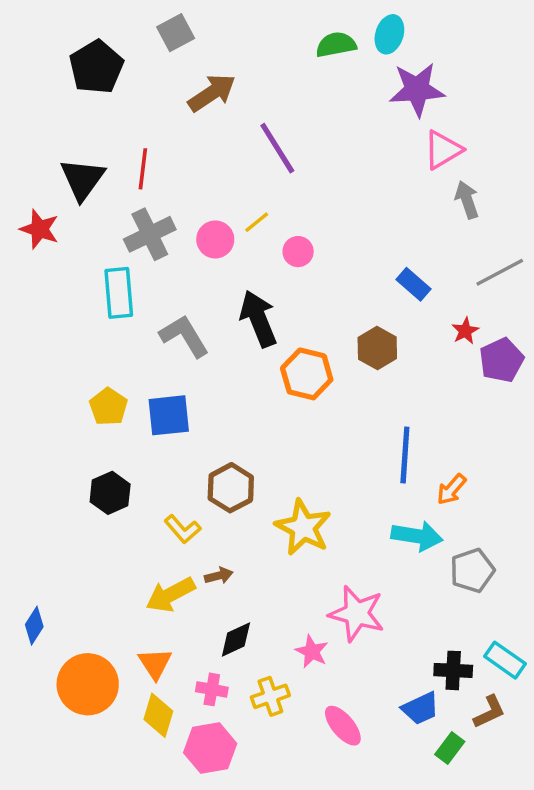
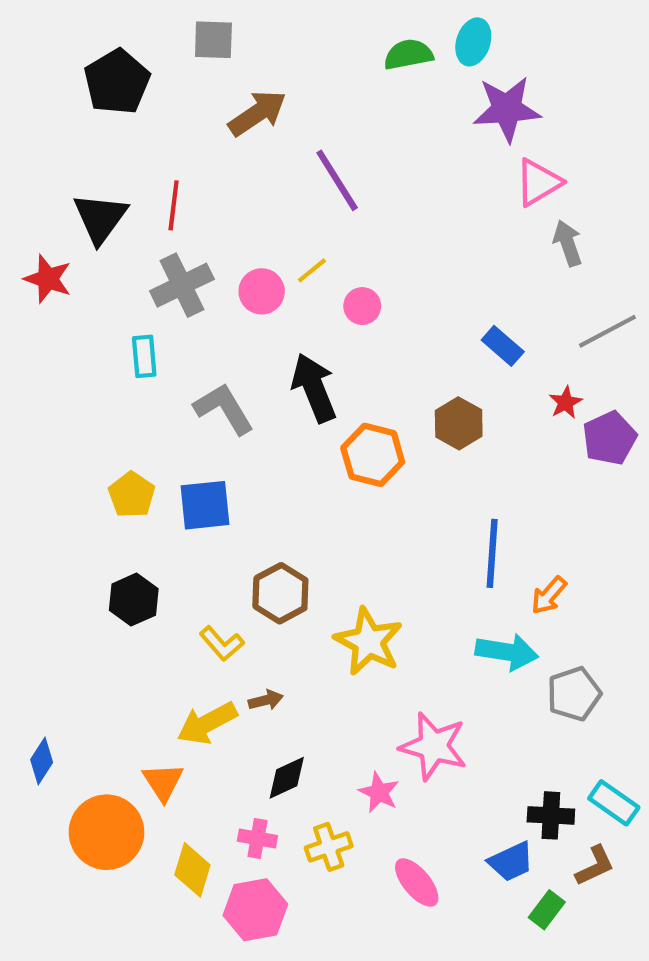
gray square: (176, 33) -> (213, 40), turned 30
cyan rectangle: (119, 293) -> (144, 356), size x0.7
orange triangle: (155, 664) -> (163, 782), moved

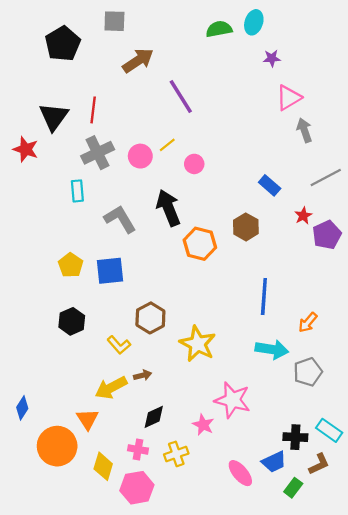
purple star: (507, 109) -> (272, 58), size x0.5
orange arrow: (549, 595) -> (308, 322), moved
pink ellipse: (417, 883) -> (240, 473), moved

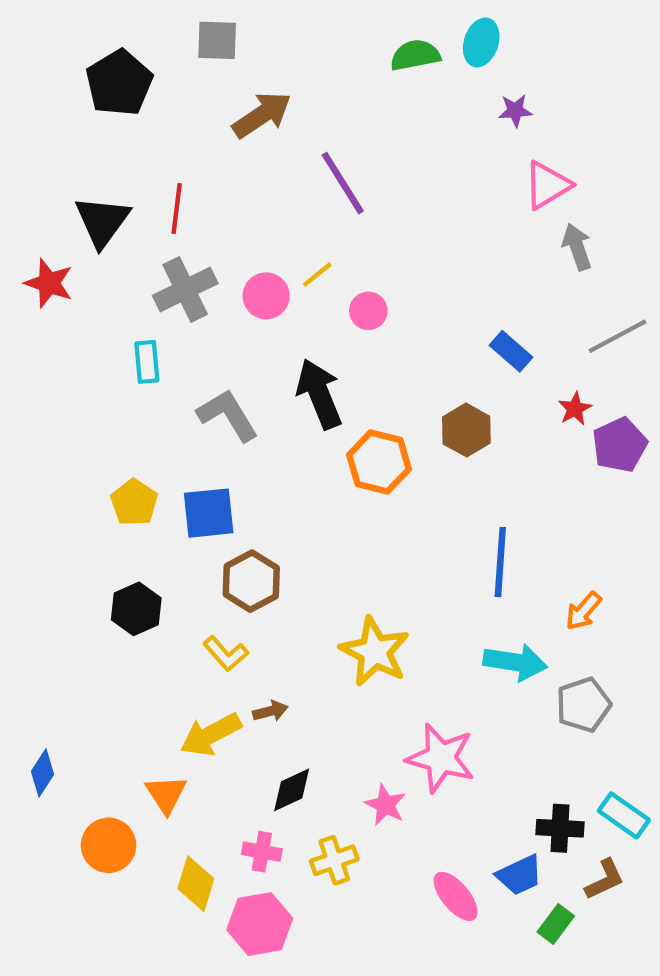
brown hexagon: (150, 318) -> (251, 581), moved
orange circle: (57, 446) -> (109, 845), size x0.7

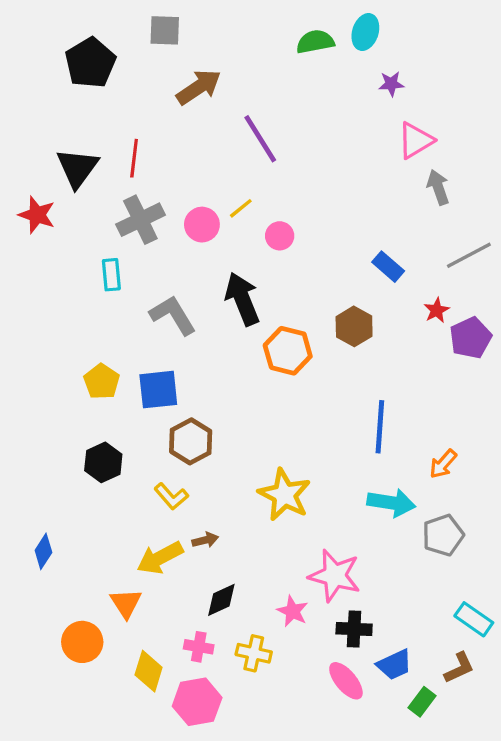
blue diamond: (43, 773) -> (43, 551), moved
black cross: (560, 828) -> (354, 629), moved
yellow cross: (334, 860) -> (254, 653), turned 32

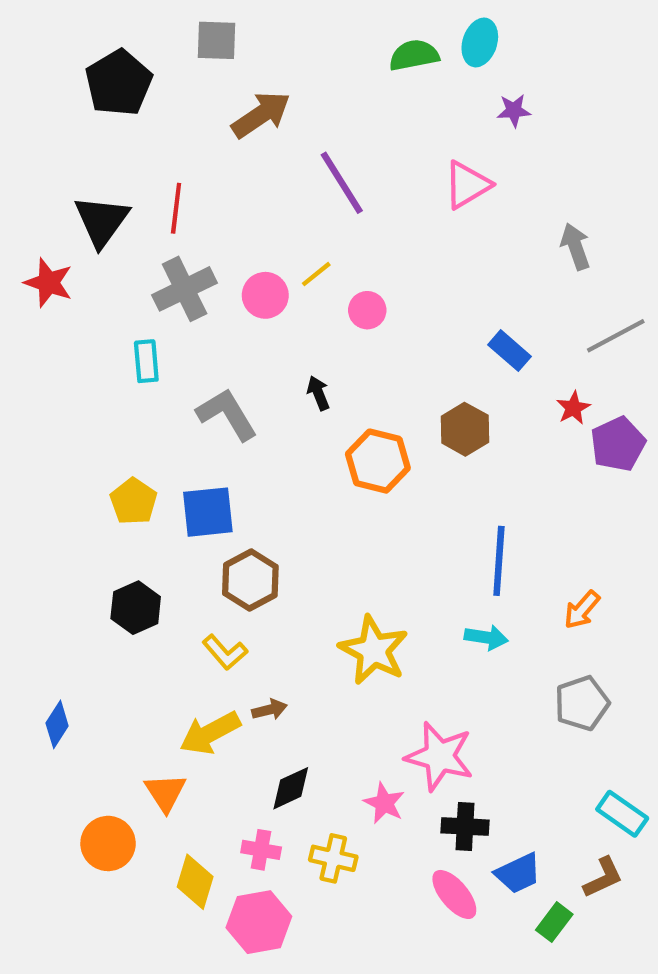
pink triangle: (416, 140) -> (467, 185), moved
black arrow: (242, 299) -> (318, 393), size x0.5
cyan arrow: (391, 503) -> (486, 637), moved, size x0.7

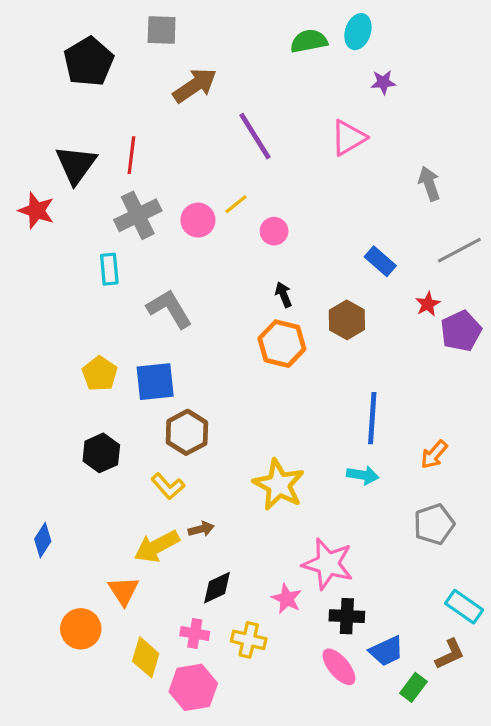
black arrow: (318, 393) -> (284, 295), moved

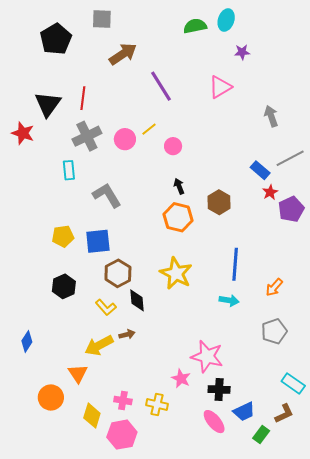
blue rectangle: (380, 261) -> (260, 170), moved
yellow pentagon: (100, 374) -> (63, 236), turned 30
yellow star: (279, 485) -> (176, 273), moved
black diamond: (217, 588) -> (137, 300), moved, turned -70

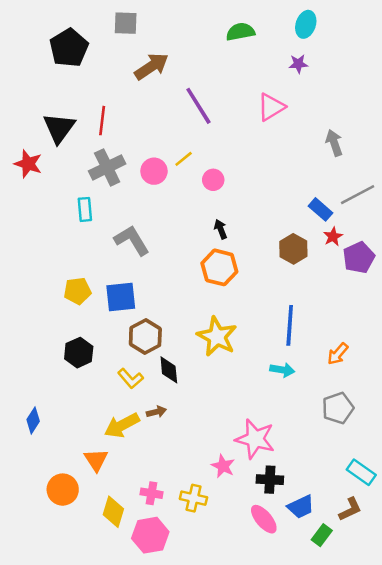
cyan ellipse: (226, 20) -> (306, 24), moved
brown hexagon: (219, 202) -> (293, 249), moved

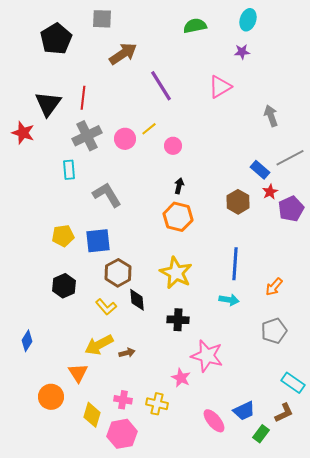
black arrow: (221, 229) -> (179, 186), turned 35
brown arrow: (156, 412) -> (127, 353), moved
black cross: (270, 480) -> (178, 320), moved

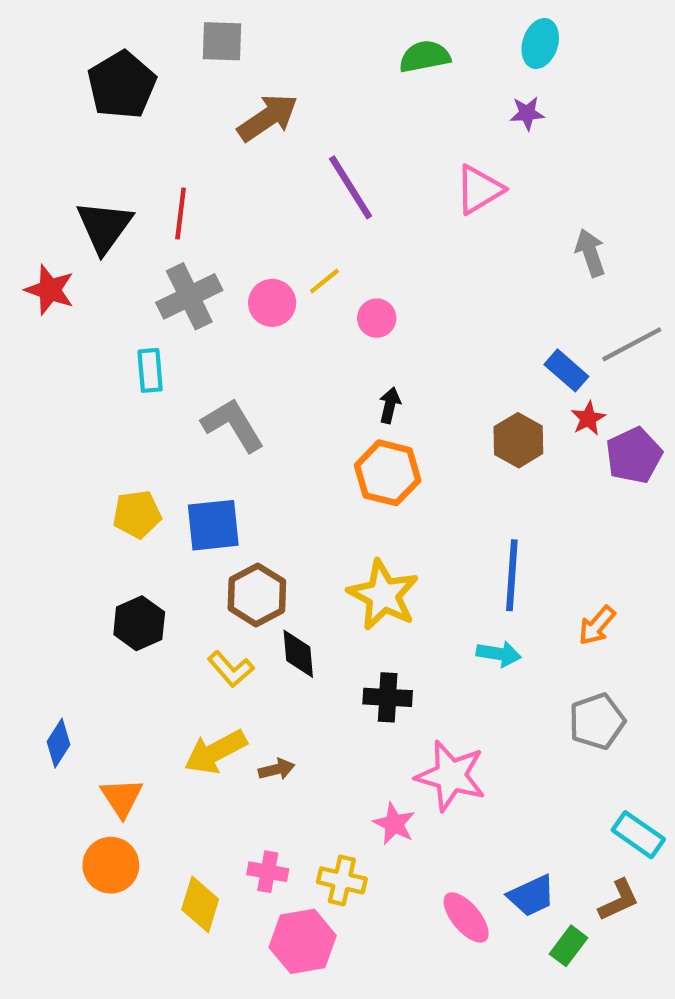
orange triangle: (78, 373) -> (122, 798), moved
pink hexagon: (122, 434) -> (303, 941), moved

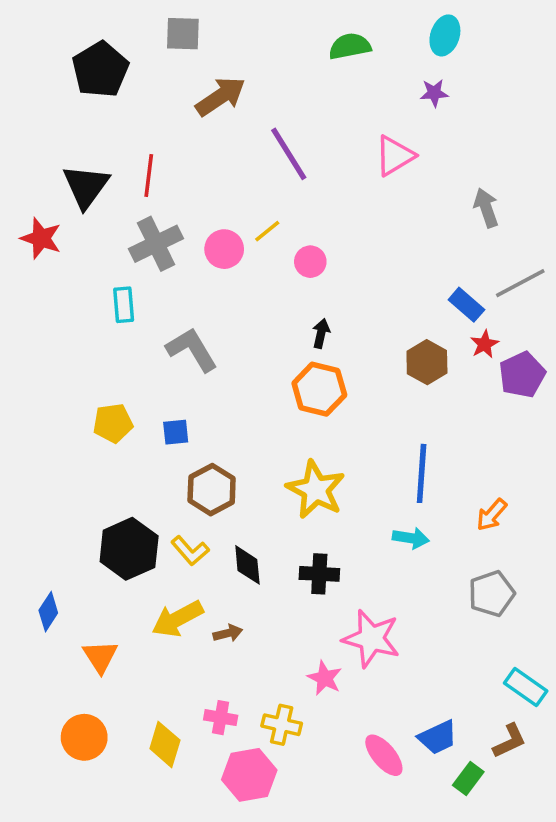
blue square: (213, 525) -> (176, 432), size x0.6
black hexagon: (139, 623) -> (129, 549), moved, size x1.4
black diamond: (298, 654) -> (247, 565), moved
orange circle: (111, 865) -> (84, 737), moved

